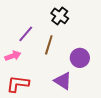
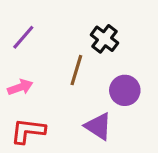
black cross: (60, 16) -> (104, 39), moved
purple line: (26, 34) -> (23, 37), moved

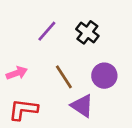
purple line: (23, 37) -> (47, 31), moved
brown line: (76, 70) -> (64, 77), moved, turned -50

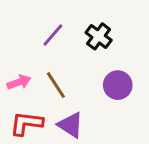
brown line: (64, 77) -> (56, 85), moved
purple triangle: (82, 106) -> (71, 125), moved

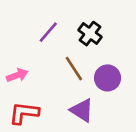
brown line: (56, 85) -> (74, 69), moved
purple triangle: (71, 125) -> (82, 110), moved

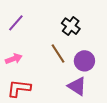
purple line: (48, 32) -> (16, 23), moved
purple triangle: (82, 110) -> (77, 86), moved

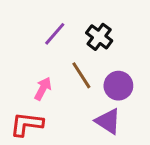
purple line: (16, 23) -> (55, 34), moved
pink arrow: (14, 59) -> (43, 89), moved, turned -42

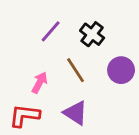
purple circle: (118, 86) -> (121, 70), moved
purple triangle: (108, 121) -> (75, 113), moved

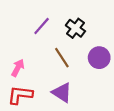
pink arrow: (40, 83) -> (18, 68), moved

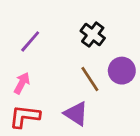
purple line: (42, 26) -> (30, 41), moved
brown line: (62, 58) -> (90, 79), moved

